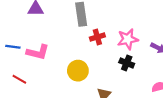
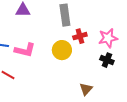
yellow circle: (78, 71) -> (62, 50), moved

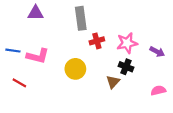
yellow circle: (62, 50) -> (75, 69), moved
brown triangle: (86, 89) -> (113, 82), moved

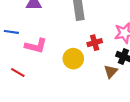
red cross: (97, 41) -> (95, 43), moved
blue line: (13, 51) -> (11, 32), moved

